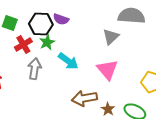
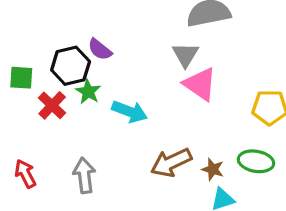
purple semicircle: (61, 19) -> (100, 49), turned 35
gray arrow: (35, 69) -> (84, 175), moved
pink triangle: (107, 70) -> (200, 84), moved

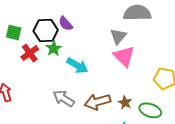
brown star: (213, 169) -> (125, 103), moved
gray arrow: (84, 175) -> (64, 98), moved, turned -60

